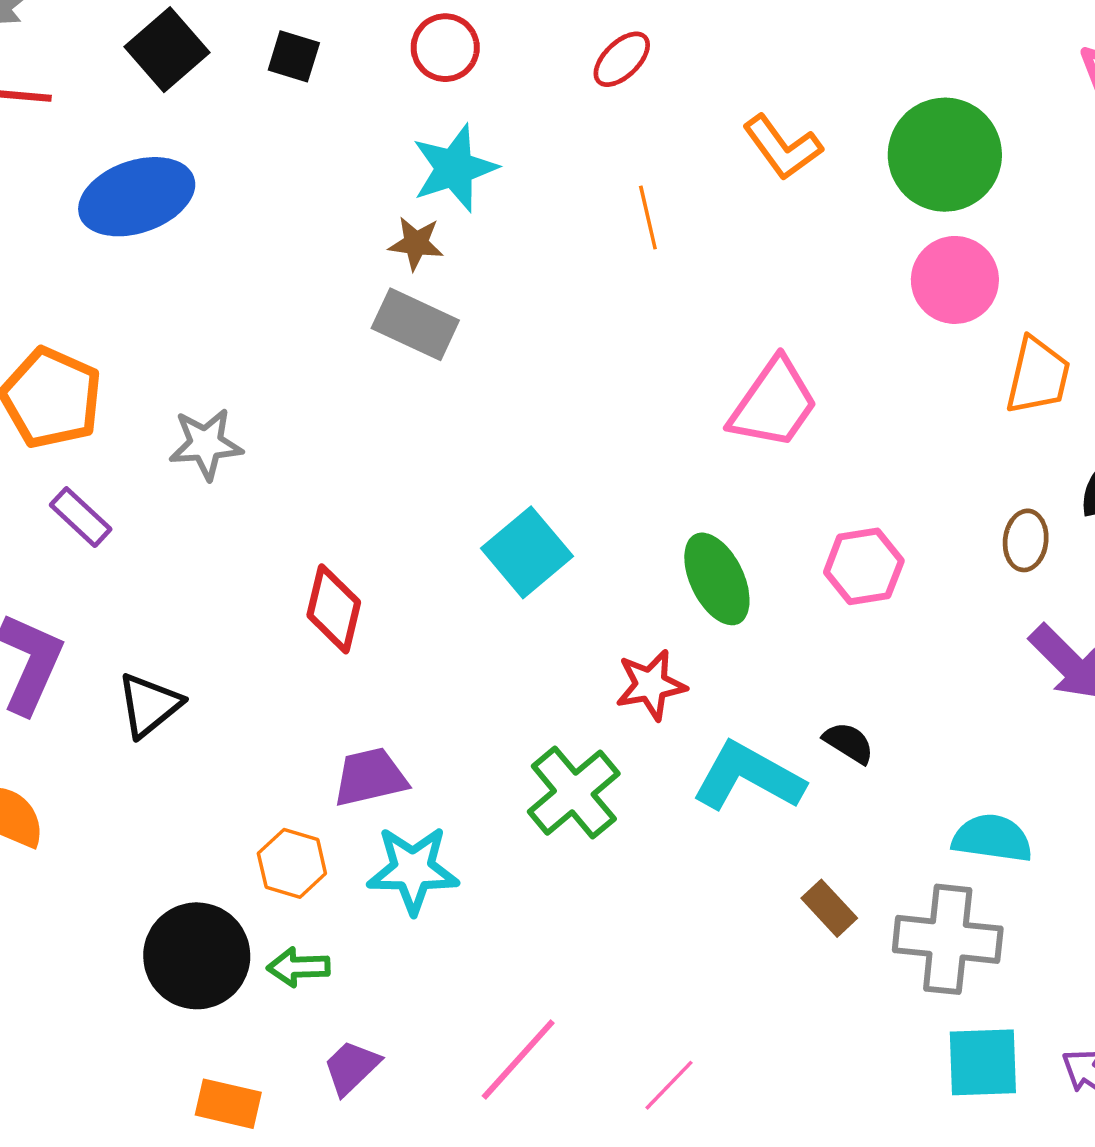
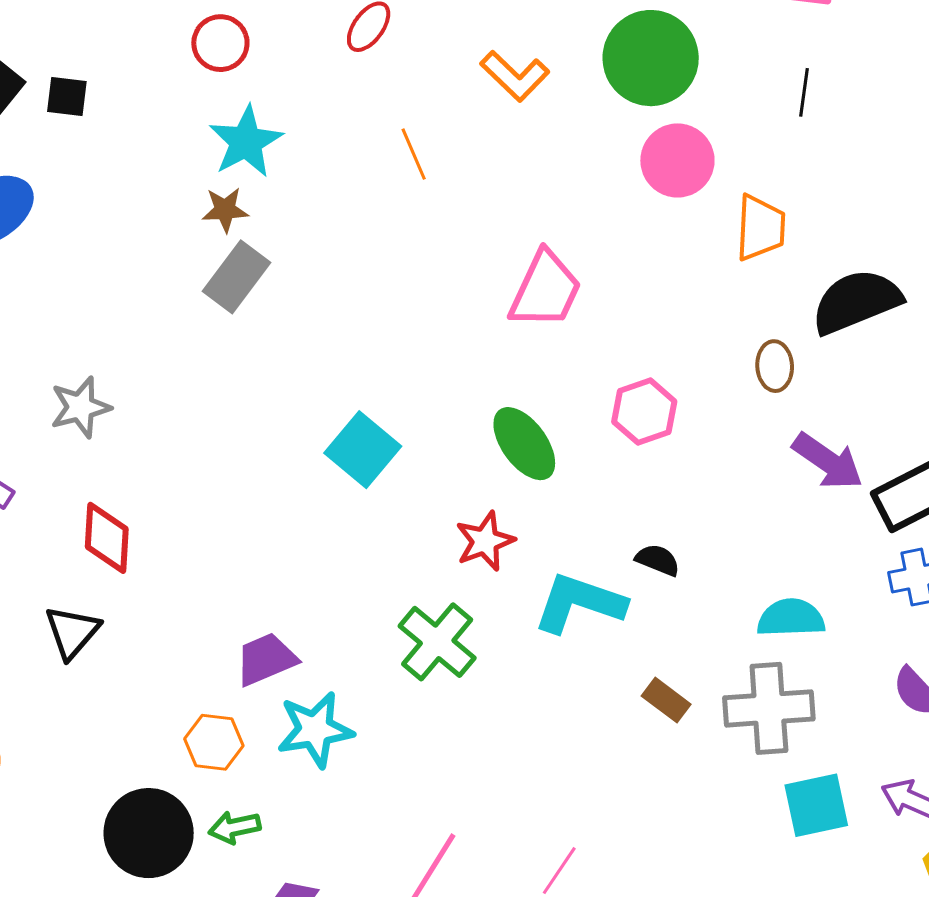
black square: (294, 56) -> (67, 96), moved
gray rectangle: (415, 324) -> (236, 277), turned -68
red diamond: (334, 609) -> (107, 538), moved

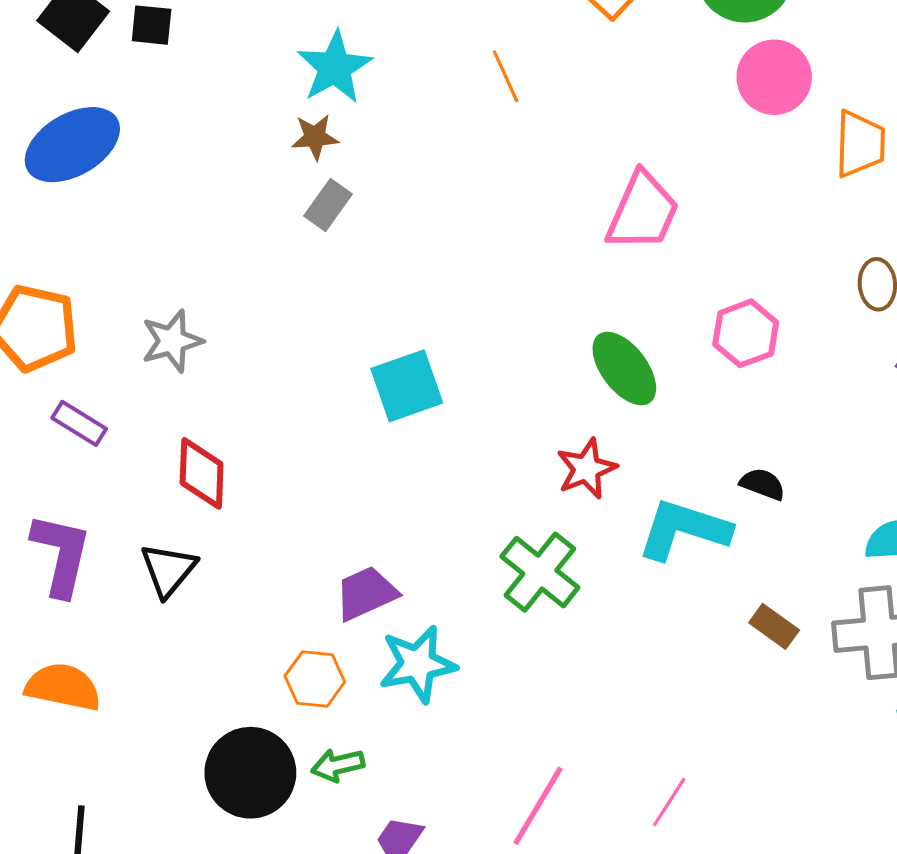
gray rectangle: (236, 277) -> (328, 205), size x0.7
cyan square: (363, 450) -> (407, 386), moved, turned 32

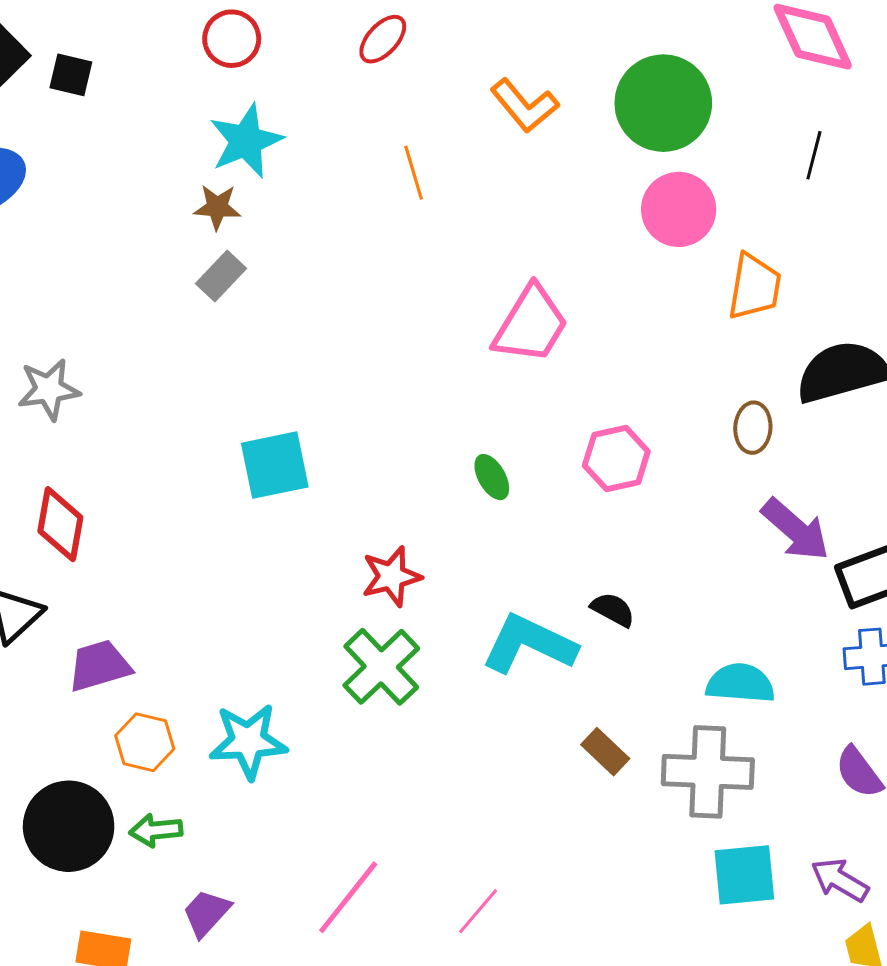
green ellipse: (624, 368) -> (492, 477), size x0.6
red star: (587, 469) -> (391, 576), moved
purple trapezoid: (366, 593) -> (99, 666), moved

